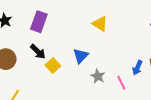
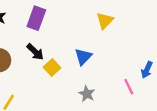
yellow triangle: (100, 24) -> (105, 21), turned 42
gray star: (98, 76) -> (87, 94), moved

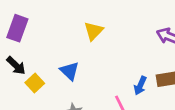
blue triangle: (83, 57) -> (69, 71), turned -30

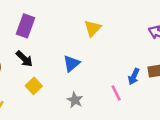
blue triangle: (69, 71) -> (71, 64), turned 36
yellow square: (35, 83) -> (34, 86), moved

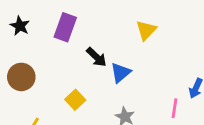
black arrow: (24, 59) -> (96, 57), moved
pink line: (116, 93) -> (175, 108), turned 35

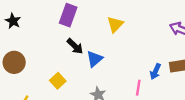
purple rectangle: (65, 27) -> (68, 15), moved

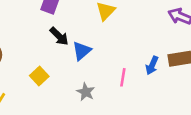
pink line: (138, 88) -> (123, 77), moved

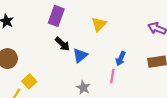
blue arrow: (152, 65) -> (121, 59), moved
yellow square: (39, 76) -> (29, 81), moved

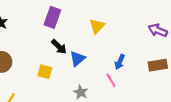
pink line: (112, 76) -> (111, 80), turned -40
yellow square: (29, 81) -> (45, 72), moved, turned -32

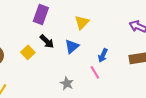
blue triangle: (77, 59) -> (72, 46), moved
yellow square: (45, 72) -> (28, 52), moved, turned 32

